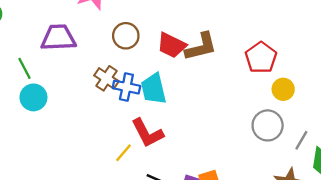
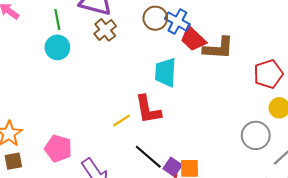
brown cross: (106, 78) -> (105, 30), moved
blue cross: (126, 87) -> (177, 22), moved

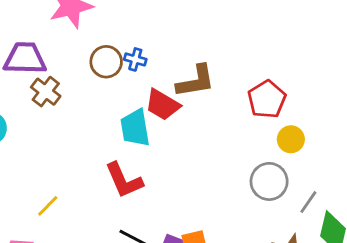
blue cross: (177, 22) -> (135, 59), size x0.7
red trapezoid: (193, 39) -> (163, 105), moved
yellow line: (122, 120) -> (48, 206), moved

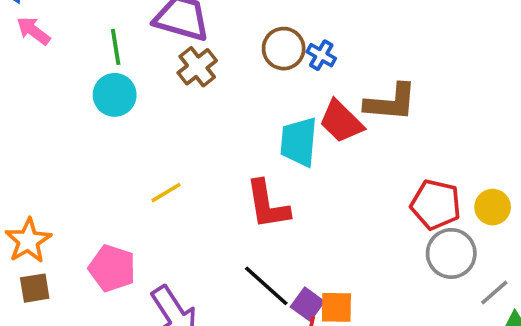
red pentagon: (267, 99) -> (436, 205), moved, turned 30
yellow line: (48, 206) -> (166, 193), moved

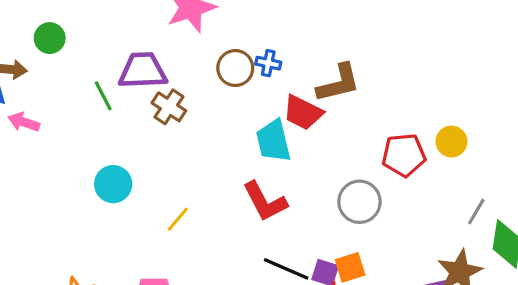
green line: (116, 47) -> (103, 96), moved
cyan circle: (115, 95) -> (113, 184), moved
gray circle: (451, 253) -> (359, 202), moved

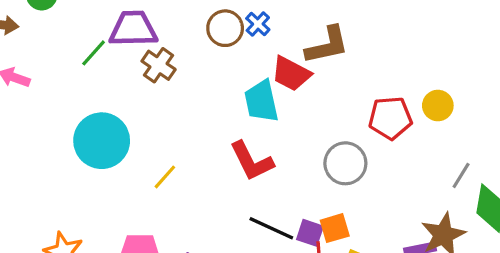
blue cross: (268, 63) -> (258, 24), turned 30
green line: (103, 96) -> (94, 53), turned 68
cyan circle: (113, 184) -> (102, 141), size x1.5

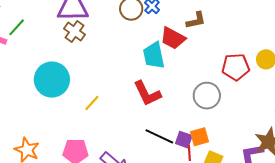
brown L-shape: (327, 45) -> (196, 20), size x0.7
green line: (94, 53) -> (17, 27), moved
brown cross: (159, 65) -> (74, 32), moved

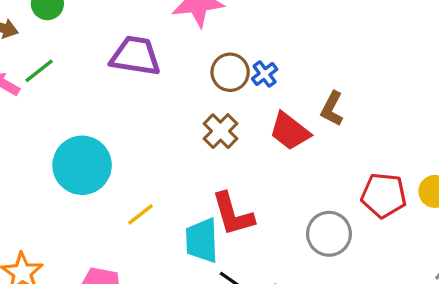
brown L-shape: (196, 20) -> (332, 109), turned 120
brown cross: (74, 32) -> (221, 131), moved
cyan trapezoid: (154, 55) -> (202, 241), moved

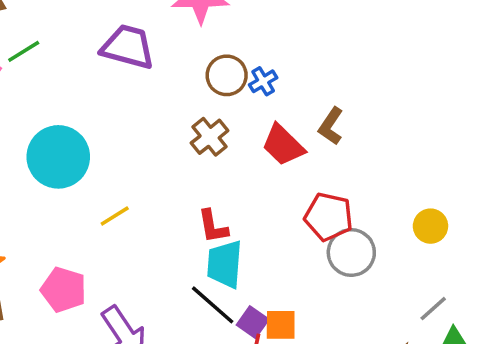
red pentagon: (384, 195) -> (329, 217), moved
red L-shape: (233, 214) -> (213, 227), size x0.7
gray circle: (329, 234) -> (351, 252), moved
cyan trapezoid: (202, 241) -> (225, 264), moved

